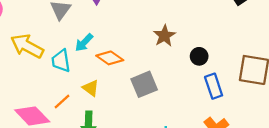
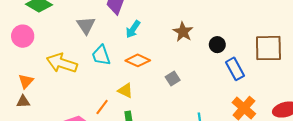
cyan arrow: (84, 43) -> (133, 29), moved
cyan trapezoid: (61, 61) -> (101, 55), moved
gray square: (144, 84) -> (173, 79), size x0.6

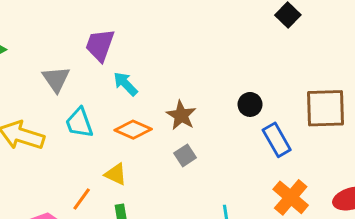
cyan arrow: (133, 29) -> (125, 84), turned 102
brown star: (183, 32) -> (181, 115), moved

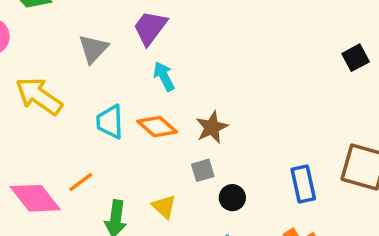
black circle: (250, 104) -> (232, 198), moved
cyan trapezoid: (79, 123) -> (110, 122), moved
yellow triangle: (116, 174) -> (164, 207), moved

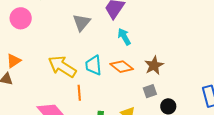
yellow arrow: (39, 96) -> (62, 67), moved
orange line: (81, 182) -> (79, 93), moved, turned -56

